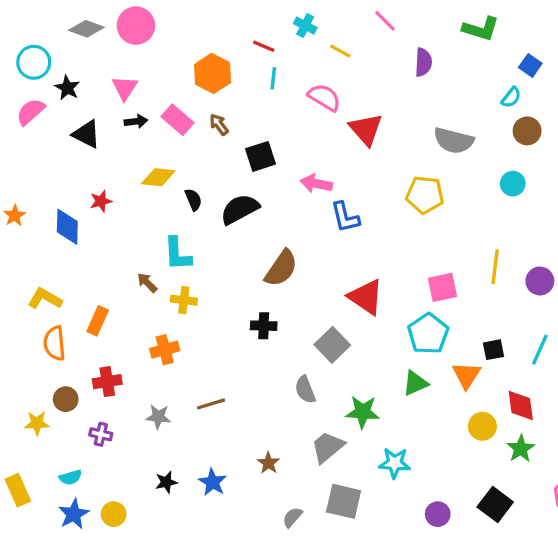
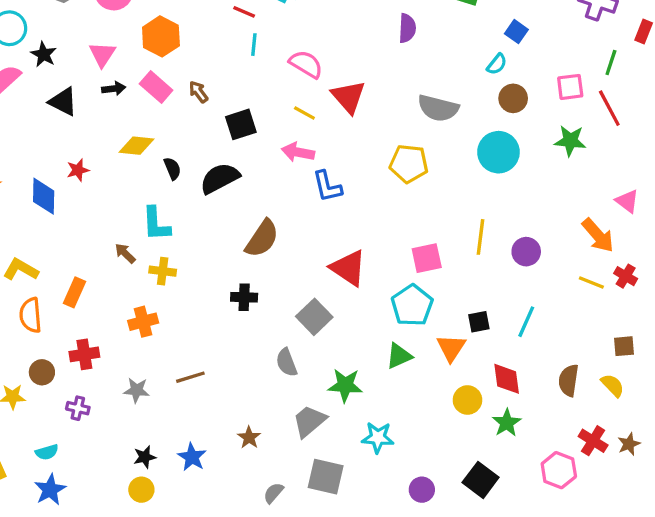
yellow line: (340, 51) -> (304, 113), moved
orange hexagon: (213, 73) -> (161, 36), moved
cyan circle: (513, 184) -> (498, 152), size x1.6
yellow circle: (114, 514) -> (141, 490), moved

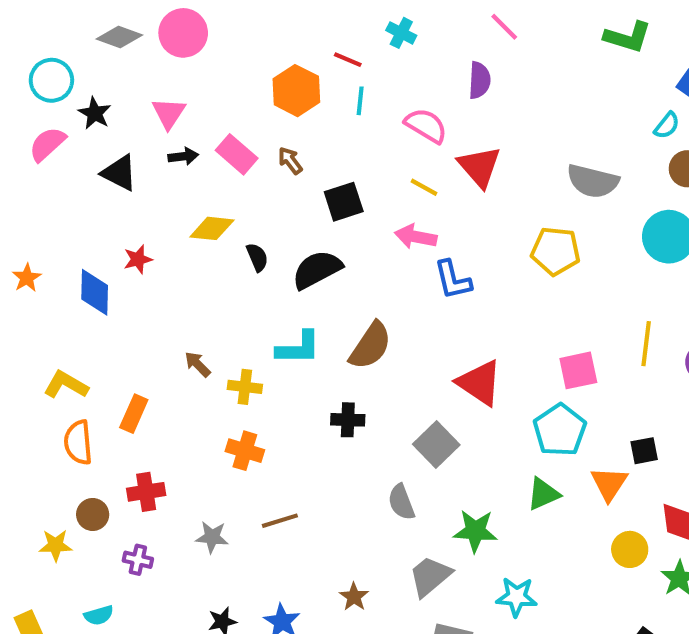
purple semicircle: (407, 28) -> (479, 80), moved
orange hexagon: (161, 36) -> (296, 91), moved
cyan L-shape: (156, 224) -> (298, 348), moved, turned -87
orange cross: (143, 322) -> (245, 451), moved, turned 32

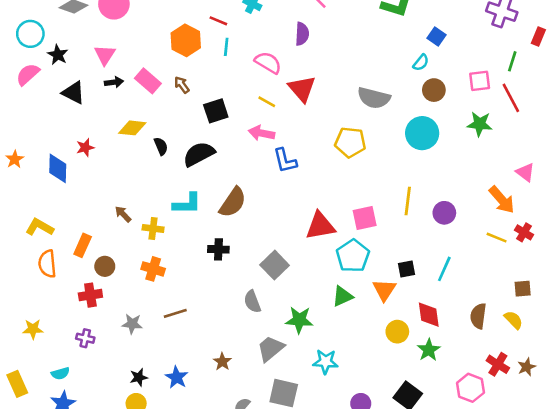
red triangle: (479, 383) -> (320, 226), moved, turned -44
brown circle: (93, 514) -> (105, 266), moved

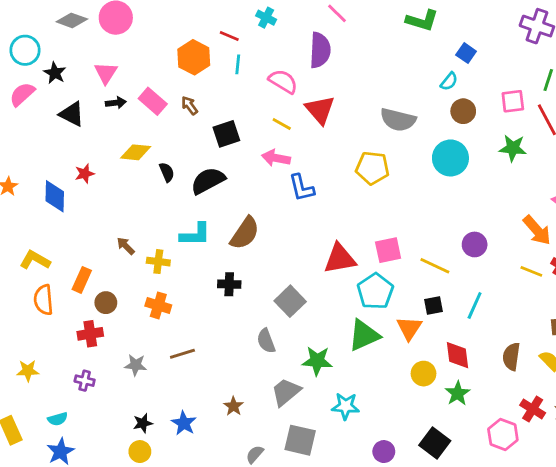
purple semicircle: (302, 34) -> (320, 50), size x1.4
yellow line: (408, 201) -> (435, 266), moved, turned -72
green triangle: (342, 296) -> (364, 335), size x1.4

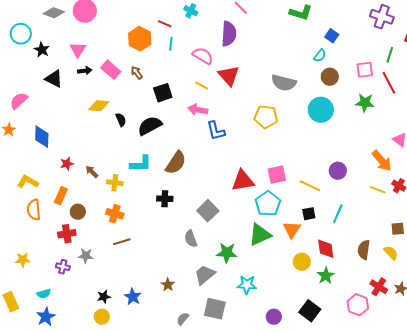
pink semicircle: (22, 94) -> (19, 101), moved
red star: (85, 174) -> (67, 164), moved
brown line: (182, 354) -> (122, 242), moved
gray star: (136, 365) -> (86, 256), moved

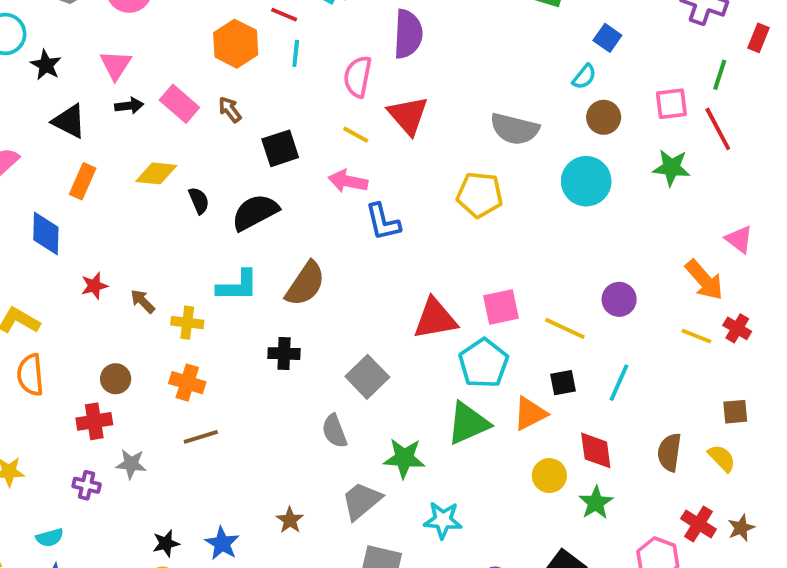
pink semicircle: (203, 56) -> (358, 77), turned -110
orange rectangle: (61, 196) -> (83, 181), moved
orange triangle: (292, 230) -> (530, 414), turned 30

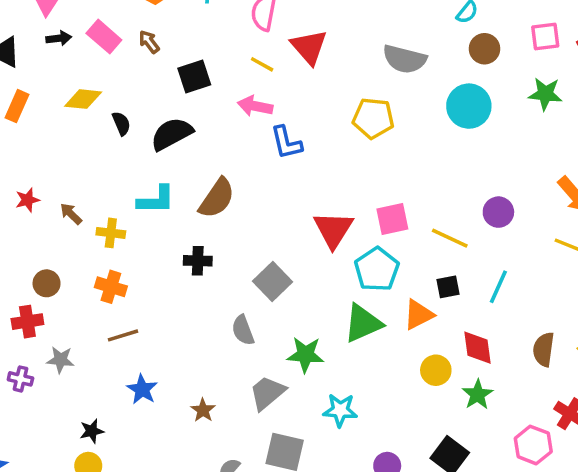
red triangle: (435, 319) -> (333, 229), turned -48
blue star: (222, 543) -> (142, 389), moved

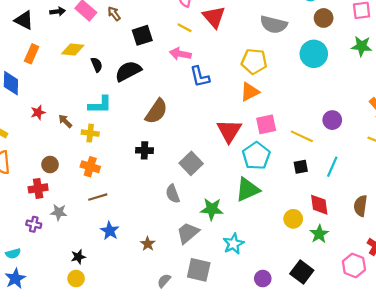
cyan L-shape: (156, 200) -> (100, 105), moved
orange triangle: (418, 315) -> (250, 92), moved
cyan star: (340, 410) -> (233, 244), turned -30

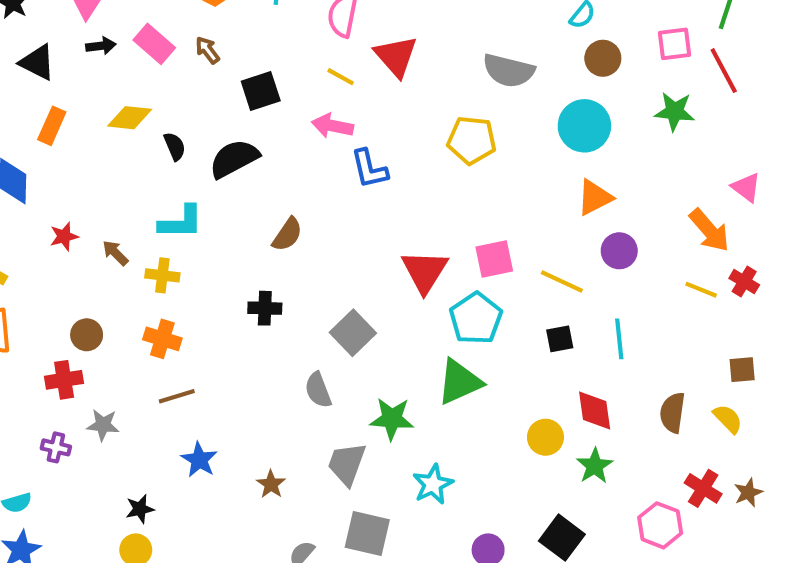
orange triangle: (250, 92) -> (595, 198), moved
brown semicircle: (156, 111) -> (287, 234), size x0.7
cyan line: (332, 167) -> (619, 339), turned -30
gray trapezoid: (188, 233) -> (347, 464), turned -30

